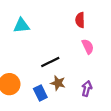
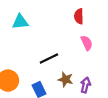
brown star: (58, 83) -> (66, 79), moved

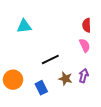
red semicircle: (79, 16) -> (87, 25), moved
purple arrow: (86, 85) -> (84, 76), moved

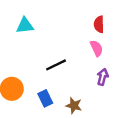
purple arrow: (84, 76) -> (103, 77), moved
brown star: (65, 79) -> (74, 106), moved

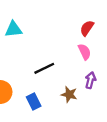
red semicircle: (99, 24) -> (87, 28), turned 35
brown star: (74, 106) -> (69, 94), moved

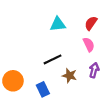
cyan triangle: (14, 29) -> (58, 24), moved
brown star: (69, 94) -> (70, 75), moved

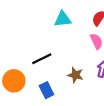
black line: (52, 59) -> (42, 59), moved

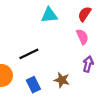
brown star: (76, 75) -> (62, 80), moved

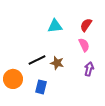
brown star: (62, 80) -> (57, 63), moved
blue rectangle: (33, 85) -> (41, 87), turned 40

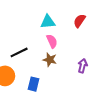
pink semicircle: (84, 45) -> (52, 41), moved
black line: (37, 60) -> (19, 52), moved

